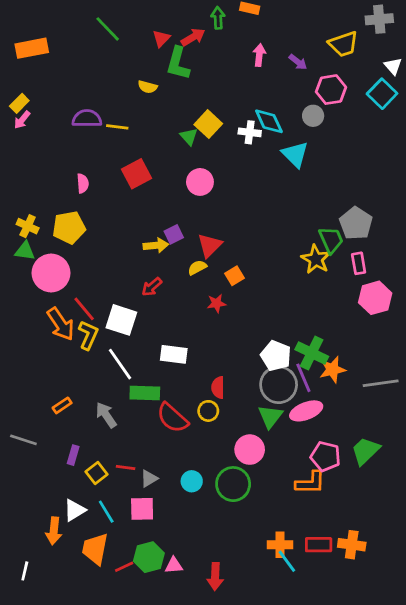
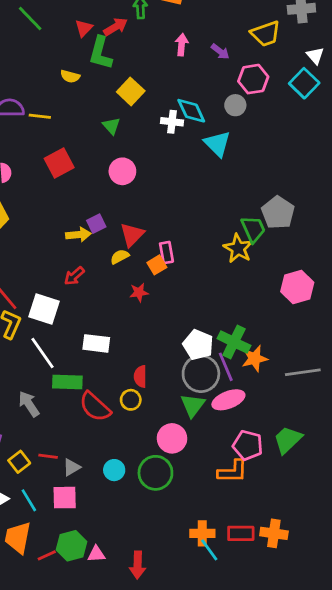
yellow square: (208, 124) -> (131, 91), moved
pink rectangle: (359, 263) -> (166, 253), moved

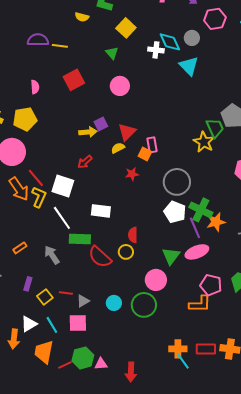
gray circle: (235, 105) -> (192, 38), moved
orange square: (157, 265) -> (145, 154), turned -32
gray circle: (201, 374) -> (177, 182), moved

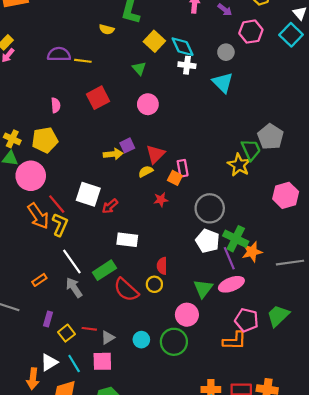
cyan diamond: (170, 42) -> (183, 47), moved
red arrow: (85, 162) -> (110, 206), moved
white square: (63, 186) -> (88, 194), moved
white line: (62, 218) -> (72, 262), moved
green rectangle: (80, 239) -> (104, 270), turned -35

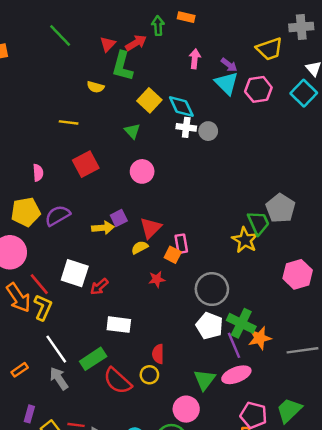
gray circle: (226, 52) -> (208, 131), moved
purple semicircle: (59, 54) -> (58, 216), moved, turned -30
cyan triangle: (223, 83) -> (227, 83), moved

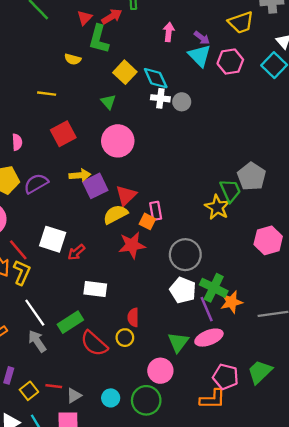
pink circle: (142, 171) -> (118, 141), size x1.4
purple square: (119, 218) -> (95, 186), size x1.5
yellow arrow: (103, 228) -> (80, 175), moved
yellow semicircle: (140, 247) -> (115, 214), size x1.5
red star: (157, 279) -> (132, 245), size x1.6

